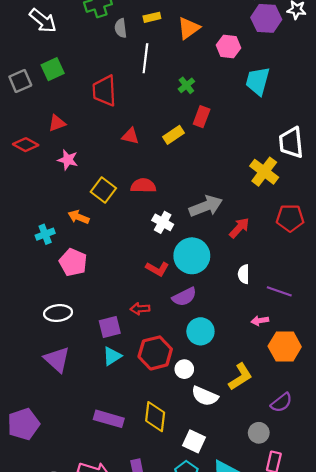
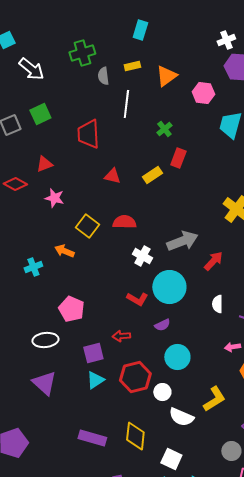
pink pentagon: (73, 262) -> (71, 309), moved
purple semicircle: (184, 297) -> (162, 325), size x0.7

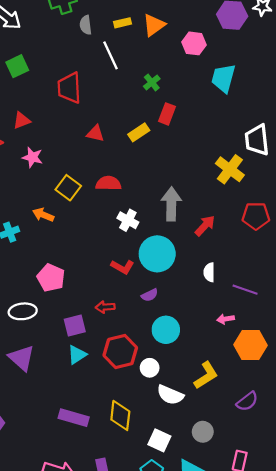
yellow rectangle: (132, 66) -> (122, 23), moved
white line: (126, 104) -> (111, 55), turned -32
gray arrow: (182, 241) -> (171, 204), turned -68
gray circle: (231, 451) -> (203, 432), moved

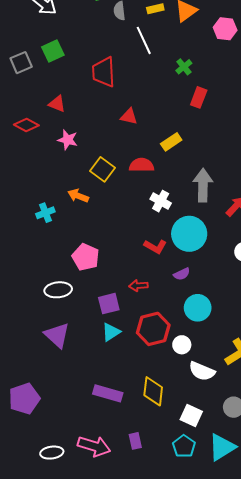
red triangle: (22, 120) -> (57, 104), turned 42
yellow rectangle: (139, 132) -> (171, 142), moved

